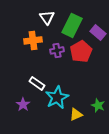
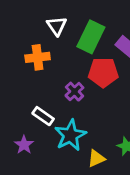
purple cross: (57, 50) -> (74, 92), moved, turned -32
red pentagon: (81, 51) -> (103, 72), turned 30

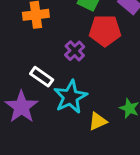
purple star: (24, 145) -> (21, 107), size x1.6

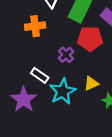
yellow triangle: (98, 121) -> (91, 83), moved

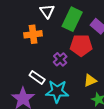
yellow triangle: (91, 83) -> (90, 80), moved
cyan star: (63, 91) -> (57, 91), turned 30

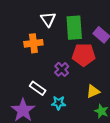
green rectangle: (72, 19) -> (74, 28), turned -30
cyan star: (57, 91) -> (59, 103), size x0.6

